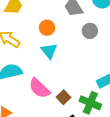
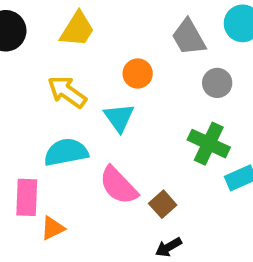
cyan triangle: (49, 51) -> (119, 118), moved
green cross: (90, 103) -> (209, 144), moved

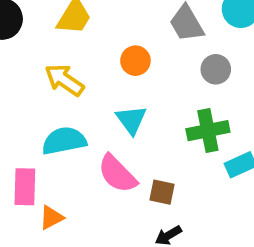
cyan triangle: (119, 118) -> (131, 120), moved
green cross: (209, 144) -> (208, 131), turned -36
brown square: (163, 204) -> (162, 192), turned -36

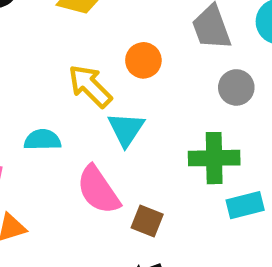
yellow arrow: (64, 80) -> (90, 86), moved
cyan semicircle: (64, 141) -> (42, 140), size x0.7

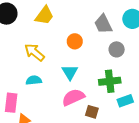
yellow arrow: (90, 86) -> (34, 52), moved
pink semicircle: (98, 190) -> (73, 97), moved, turned 105
brown square: (147, 221) -> (92, 112), moved

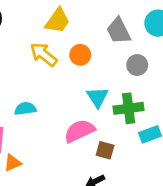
yellow trapezoid: (44, 16) -> (57, 21), moved
yellow arrow: (34, 52) -> (44, 54), moved
cyan triangle: (70, 72) -> (97, 97), moved

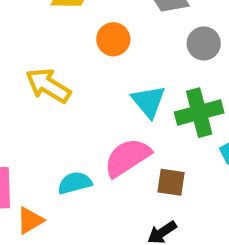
yellow arrow: (44, 54) -> (48, 86), moved
cyan semicircle: (25, 109) -> (75, 183), moved

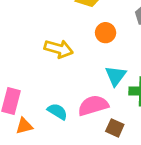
yellow arrow: (48, 86) -> (59, 49), turned 148
cyan semicircle: (75, 183) -> (57, 111), turned 30

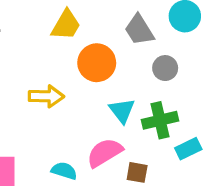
orange circle: (106, 33) -> (97, 63), size x1.5

